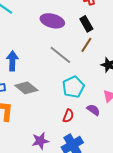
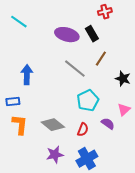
black rectangle: (86, 24) -> (92, 34), moved
gray diamond: (26, 88) -> (53, 125), moved

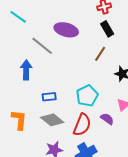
black rectangle: (92, 34) -> (107, 29), moved
gray line: (75, 69) -> (42, 46), moved
blue rectangle: (13, 102) -> (49, 97), moved
red semicircle: (83, 130) -> (82, 125), size x1.6

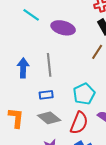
cyan line: (18, 17) -> (31, 15), moved
gray line: (42, 46) -> (49, 65), moved, turned 45

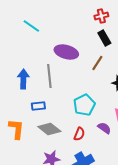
purple ellipse: (63, 28) -> (66, 52), moved
blue rectangle: (46, 95) -> (38, 106), moved
red semicircle: (79, 123) -> (79, 134), size x0.6

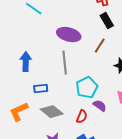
gray line: (49, 76) -> (65, 63), moved
purple semicircle: (104, 128) -> (100, 106), moved
orange L-shape: (16, 129) -> (19, 112), turned -120

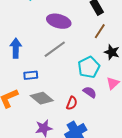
brown line: (100, 46) -> (100, 31), moved
gray line: (65, 63) -> (55, 49), turned 60
cyan pentagon: (87, 88) -> (89, 67), moved

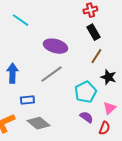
red semicircle: (72, 103) -> (104, 128), moved

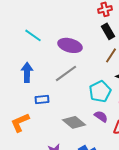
cyan line: (20, 20) -> (33, 35), moved
gray diamond: (38, 123) -> (74, 122), moved

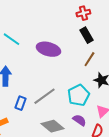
gray line: (66, 73) -> (44, 96), moved
blue rectangle: (42, 99) -> (20, 103), turned -64

